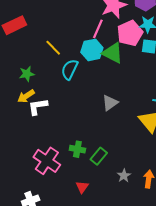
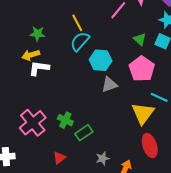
pink pentagon: (130, 33) -> (142, 69), moved, turned -30
yellow line: (53, 48) -> (77, 23), moved
cyan hexagon: (92, 50) -> (101, 60), moved
green triangle: (113, 53) -> (140, 39), moved, size x0.6

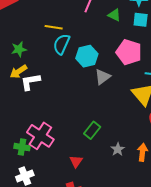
yellow line: (77, 23) -> (54, 27), turned -36
green triangle: (140, 39) -> (114, 15), moved
green cross: (65, 120) -> (22, 147), moved

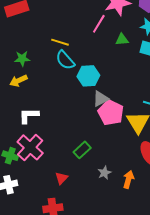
green triangle: (114, 15) -> (122, 40), turned -40
cyan semicircle: (62, 44) -> (65, 60), turned -75
pink pentagon: (129, 52) -> (111, 113), moved
white L-shape: (30, 82) -> (29, 116), moved

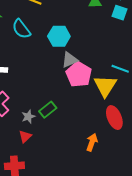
cyan semicircle: (65, 60) -> (21, 29), moved
gray star: (104, 173) -> (28, 117), moved

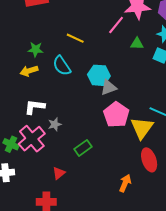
gray triangle: (70, 60) -> (108, 88), moved
gray star: (28, 117) -> (55, 124), moved

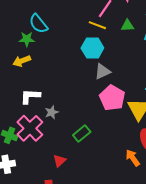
yellow line: (75, 38) -> (97, 25), moved
cyan semicircle: (62, 66) -> (38, 24), moved
cyan hexagon: (99, 75) -> (92, 48), moved
orange arrow: (125, 183) -> (133, 158), moved, turned -54

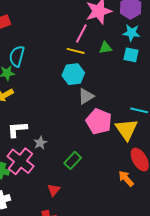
cyan semicircle: (38, 24) -> (17, 56), turned 60

